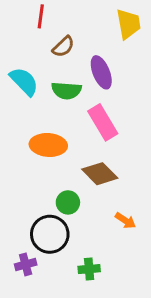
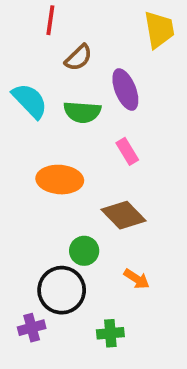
pink rectangle: (103, 122) -> (127, 151), size x0.6
orange arrow: (125, 221) -> (137, 279), moved

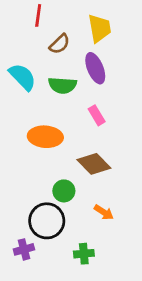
yellow trapezoid: (159, 30) -> (100, 28), moved

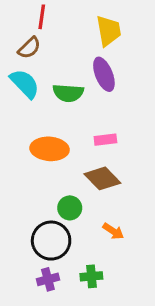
brown semicircle: (60, 44) -> (29, 48), moved
pink rectangle: (97, 115) -> (105, 140), moved, turned -66
purple cross: (24, 249) -> (48, 279), moved

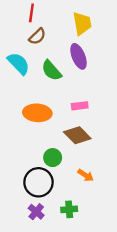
brown semicircle: (29, 48) -> (37, 36), moved
green semicircle: (68, 93) -> (51, 71), turned 45
purple cross: (48, 279) -> (36, 212), turned -35

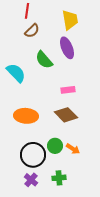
cyan semicircle: (18, 63) -> (16, 73), moved
orange ellipse: (37, 113) -> (26, 116), moved
green circle: (53, 158) -> (55, 146), moved

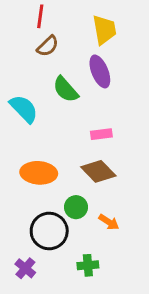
green circle: (55, 146) -> (76, 207), moved
purple cross: (31, 180) -> (25, 268), moved

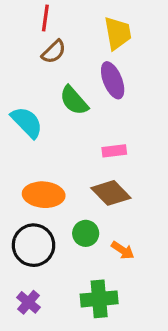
black circle: (49, 231) -> (34, 245), moved
green cross: (88, 265) -> (99, 299), size x1.5

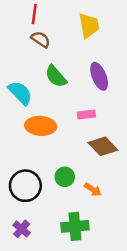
brown semicircle: (54, 52) -> (41, 39), turned -102
purple ellipse: (113, 80) -> (99, 76), moved
brown diamond: (111, 193) -> (103, 146), moved
orange ellipse: (44, 195) -> (41, 126), moved

